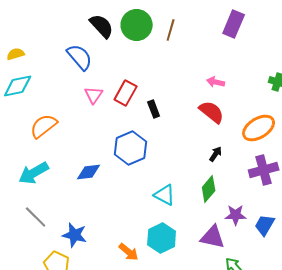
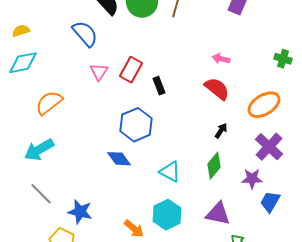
purple cross: (264, 170) -> (269, 147), turned -32
blue diamond: (89, 172) -> (119, 159), moved, turned 60
purple star: (236, 215) -> (252, 179), moved

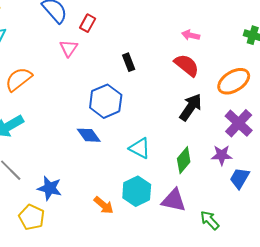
red rectangle: (131, 70) -> (88, 23), moved, size x0.7
black arrow: (221, 131) -> (191, 107), size x1.8
green diamond: (214, 166) -> (184, 160), moved
purple triangle: (218, 214) -> (174, 200), moved

